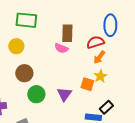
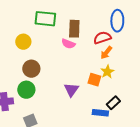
green rectangle: (26, 20) -> (45, 19), moved
green circle: (36, 94) -> (26, 90), moved

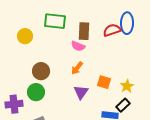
red semicircle: (102, 38) -> (112, 30), moved
yellow circle: (23, 42) -> (25, 36), moved
orange arrow: (106, 53) -> (77, 68), moved
yellow star: (107, 72) -> (127, 86), moved

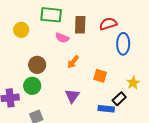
blue ellipse: (127, 23) -> (123, 44), moved
pink semicircle: (78, 46) -> (62, 38), moved
yellow star: (127, 86) -> (133, 83), moved
purple triangle: (81, 92) -> (72, 96), moved

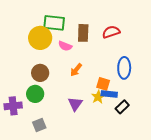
yellow circle: (21, 30) -> (40, 38), moved, size x1.5
blue ellipse: (123, 44) -> (124, 68), moved
yellow star: (133, 83) -> (98, 97), moved
blue rectangle: (106, 109) -> (109, 94), moved

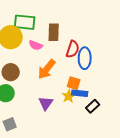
red semicircle: (111, 32) -> (73, 49), moved, turned 126
blue ellipse: (124, 68) -> (85, 58), moved
orange arrow: (76, 70) -> (47, 69), size x1.5

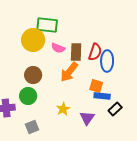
brown rectangle: (54, 32) -> (76, 52), moved
yellow star: (69, 96) -> (63, 109), moved
purple triangle: (46, 103) -> (87, 118), moved

